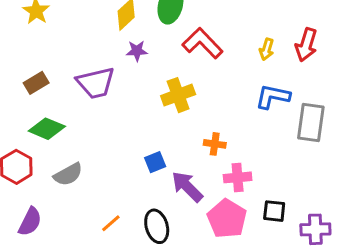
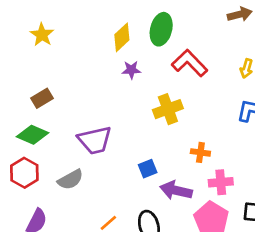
purple trapezoid: (96, 83) -> (95, 140), moved
green diamond: (47, 129) -> (32, 135), moved
purple arrow: (187, 187) -> (176, 190), turned -32

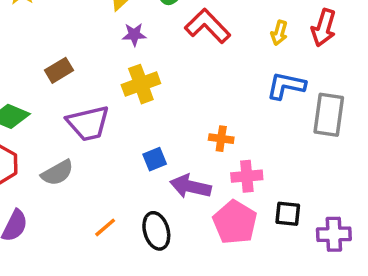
brown rectangle: (42, 98) -> (59, 70), moved
yellow cross: (168, 109) -> (141, 84), moved

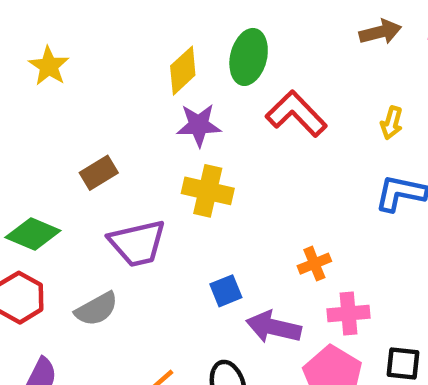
purple star: (134, 35) -> (199, 125), size x1.4
yellow cross: (141, 84) -> (208, 191), turned 33
orange cross: (221, 139) -> (314, 264), turned -30

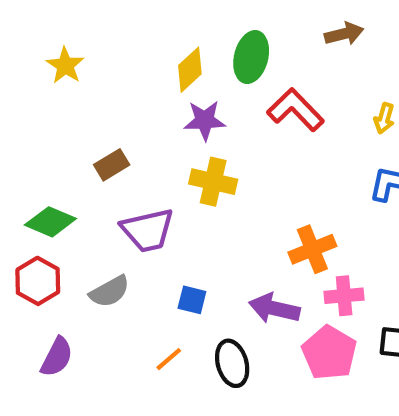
brown arrow: (380, 32) -> (344, 34), moved
orange cross: (314, 264) -> (312, 249), size x1.5
blue square: (226, 291) -> (192, 300), moved, turned 36

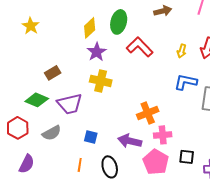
purple star: (205, 120) -> (97, 52), turned -30
green diamond: (50, 222) -> (37, 100), moved
orange line: (169, 359) -> (80, 165), turned -40

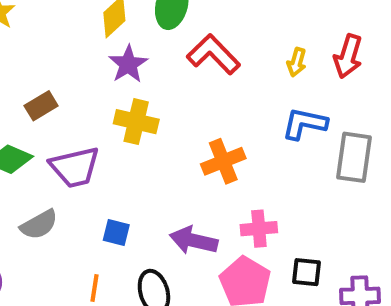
orange cross: (148, 113) -> (223, 161), moved

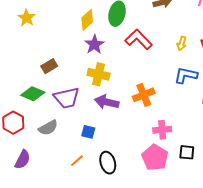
purple arrow: (194, 240) -> (107, 102), moved
orange line: (95, 288) -> (77, 161), turned 40

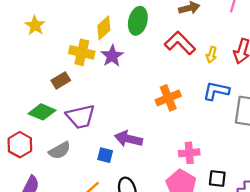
red L-shape: (139, 39) -> (180, 43), moved
yellow cross: (99, 74) -> (82, 52), moved
orange cross: (144, 95) -> (168, 98), moved
purple arrow: (107, 102) -> (128, 139), moved

